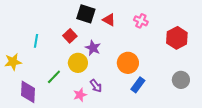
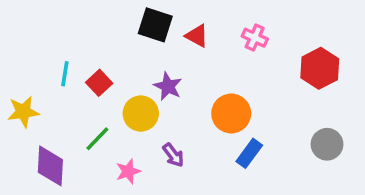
red square: (70, 36) -> (99, 83), moved
pink star: (80, 95) -> (128, 171), moved

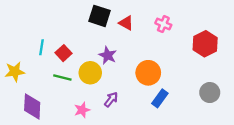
green line: (97, 139) -> (62, 77), moved, turned 60
purple arrow: (173, 155) -> (111, 99), turned -105

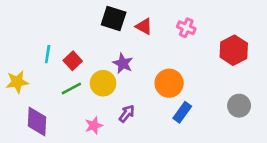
green line: (62, 77) -> (71, 88), turned -42

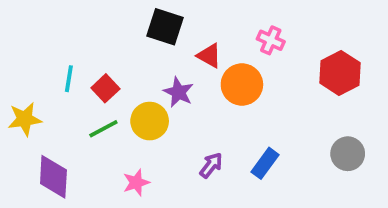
red triangle: (144, 26) -> (209, 56), moved
orange circle: (169, 83) -> (242, 85), moved
purple arrow: (127, 114) -> (211, 165), moved

